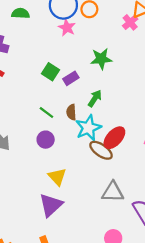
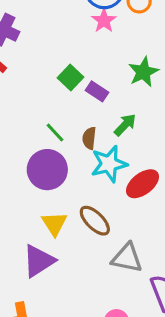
green star: (101, 59) -> (143, 72), turned -30
purple rectangle: (71, 78) -> (97, 91), turned 56
purple circle: (46, 140) -> (47, 170), size x1.6
brown ellipse: (101, 150) -> (95, 221), moved

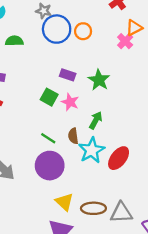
pink star: (104, 21) -> (70, 102), moved
purple rectangle: (97, 91) -> (68, 75), moved
brown ellipse: (95, 221) -> (93, 208), moved, turned -30

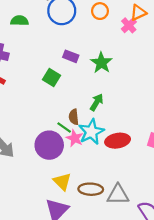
orange circle: (83, 31) -> (100, 11), moved
pink star: (70, 102) -> (75, 138), moved
green line: (48, 138) -> (64, 128), moved
red ellipse: (119, 158) -> (118, 141), turned 40

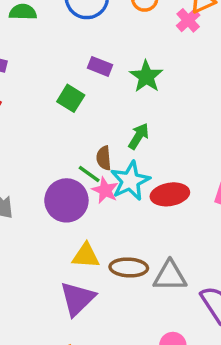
yellow triangle: (62, 182) -> (86, 256), turned -42

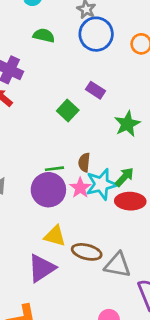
green star: (146, 76) -> (127, 124), moved
green arrow: (139, 136) -> (124, 177), moved
green line: (89, 174) -> (54, 169), moved, turned -54

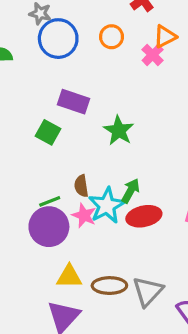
purple rectangle: (96, 90) -> (73, 102), size x1.4
gray triangle: (118, 265) -> (148, 291), turned -44

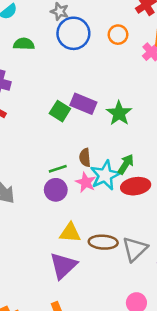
purple rectangle: (73, 102) -> (83, 104), moved
purple circle: (49, 227) -> (56, 190), size x0.7

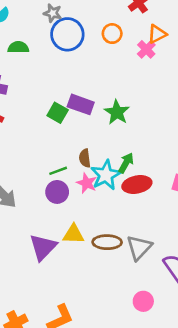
purple triangle: (63, 266) -> (43, 247), moved

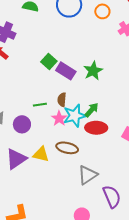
purple rectangle: (81, 104) -> (66, 71), moved
purple circle: (57, 192) -> (22, 124), moved
brown ellipse: (107, 242) -> (67, 148), moved

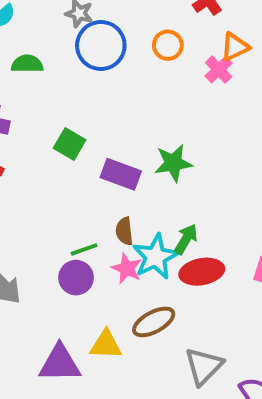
green square: (49, 61) -> (70, 144), moved
green star: (93, 71) -> (173, 163), turned 30
purple circle: (22, 124) -> (76, 278), moved
brown ellipse: (67, 148) -> (154, 322), turned -30
purple triangle: (16, 159) -> (60, 363), turned 45

